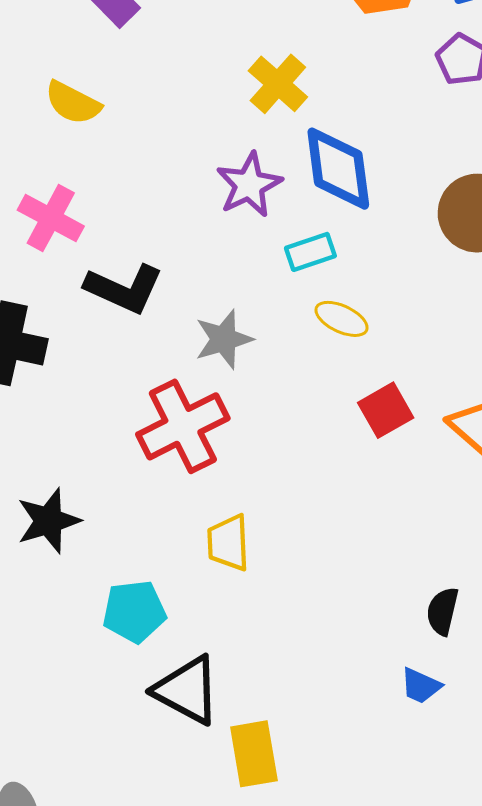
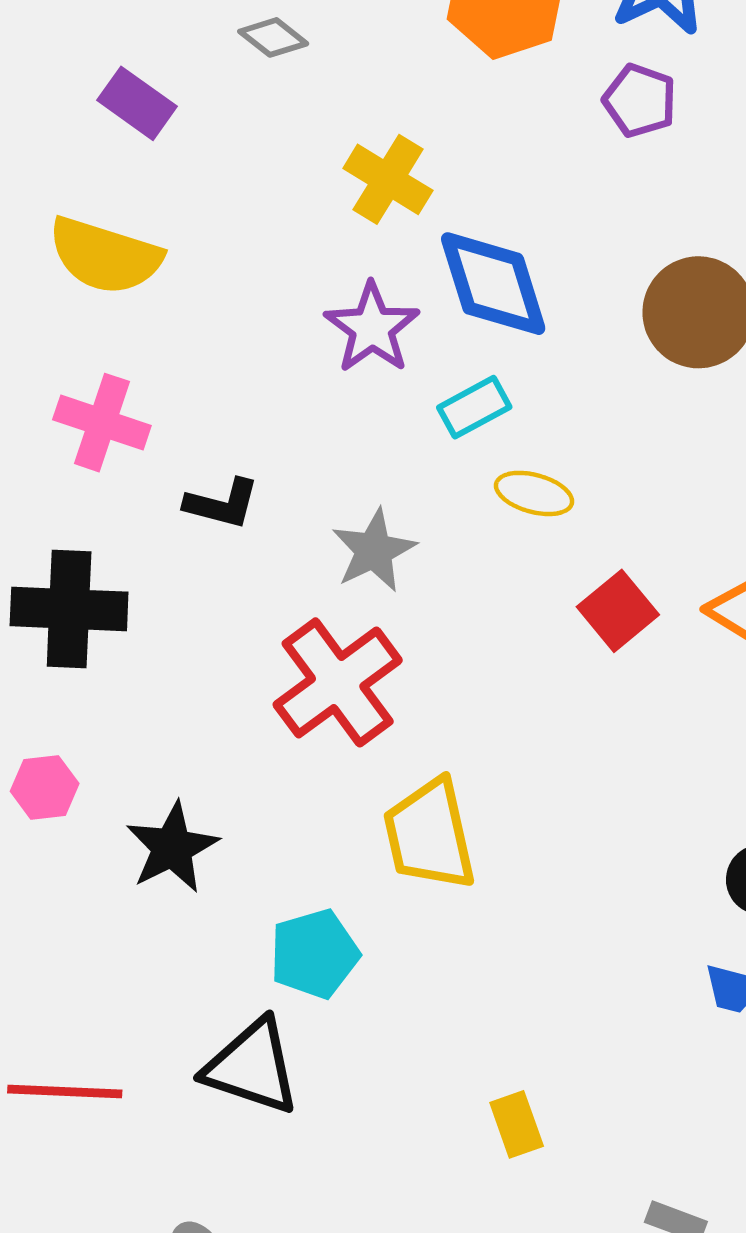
yellow semicircle: (73, 103) -> (105, 256), size x1.4
black L-shape: (124, 289) -> (222, 504), size x0.7
yellow trapezoid: (228, 543) -> (430, 835), size x1.4
black triangle: (187, 690) -> (252, 1067), moved
yellow rectangle: (254, 754) -> (517, 1124), size x0.7

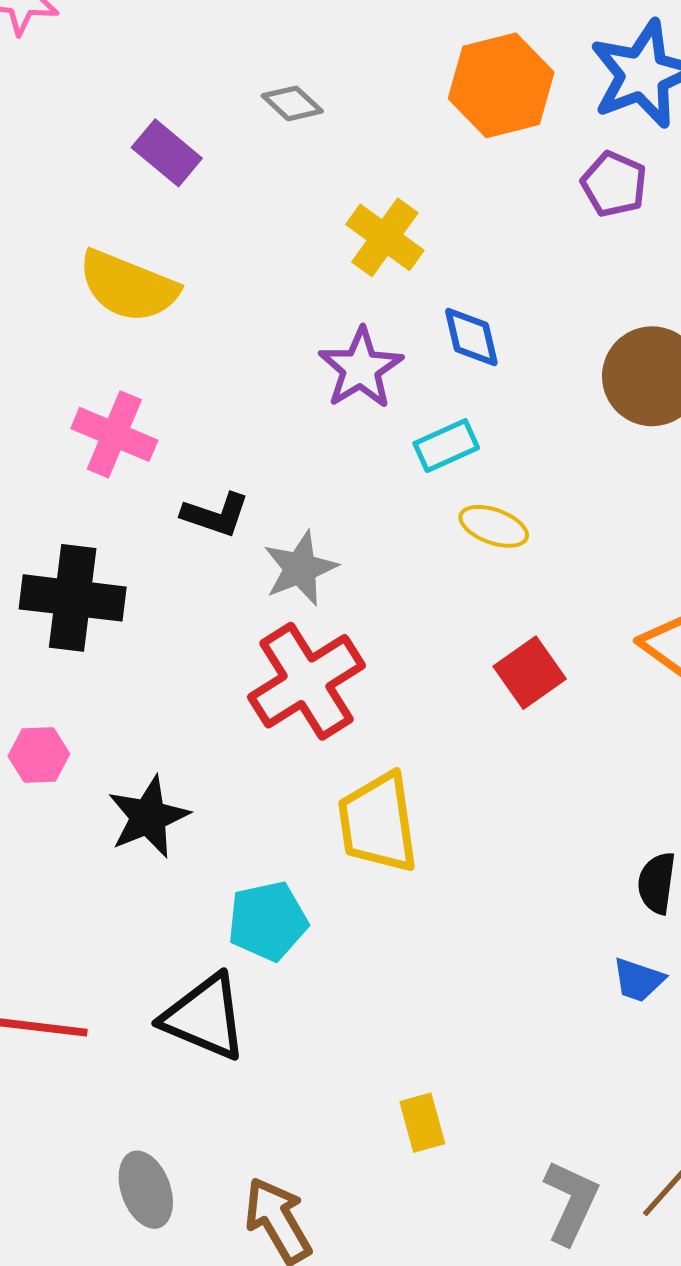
blue diamond: (493, 284) -> (471, 337), size x0.6
gray star: (374, 550) -> (300, 568), moved
red square: (618, 611) -> (530, 673), moved
yellow rectangle: (517, 1124) -> (422, 1123), moved

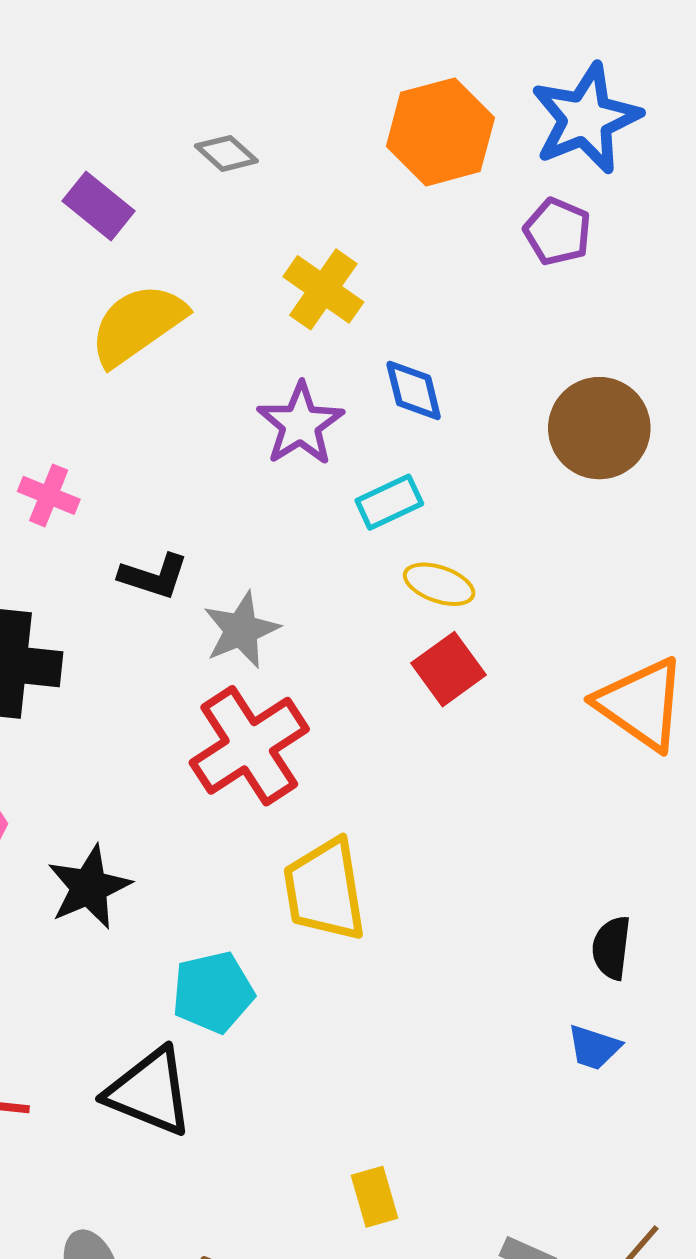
yellow semicircle: (128, 286) -> (138, 324), moved, turned 124
pink cross: (114, 434) -> (49, 495), size x0.7
red square: (530, 673) -> (449, 669), moved

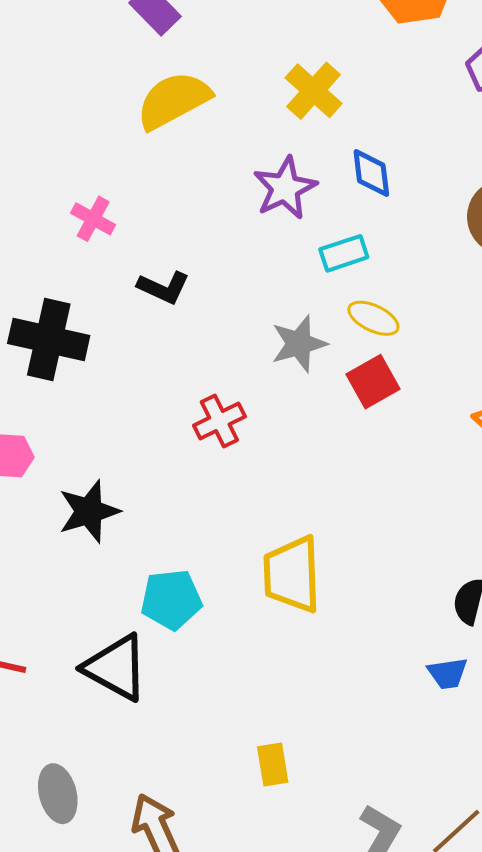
gray star: (241, 630) -> (299, 344), moved
red cross: (249, 746) -> (219, 421), size x0.6
yellow trapezoid: (325, 890) -> (292, 574), moved
blue trapezoid: (594, 1047) -> (447, 673), turned -33

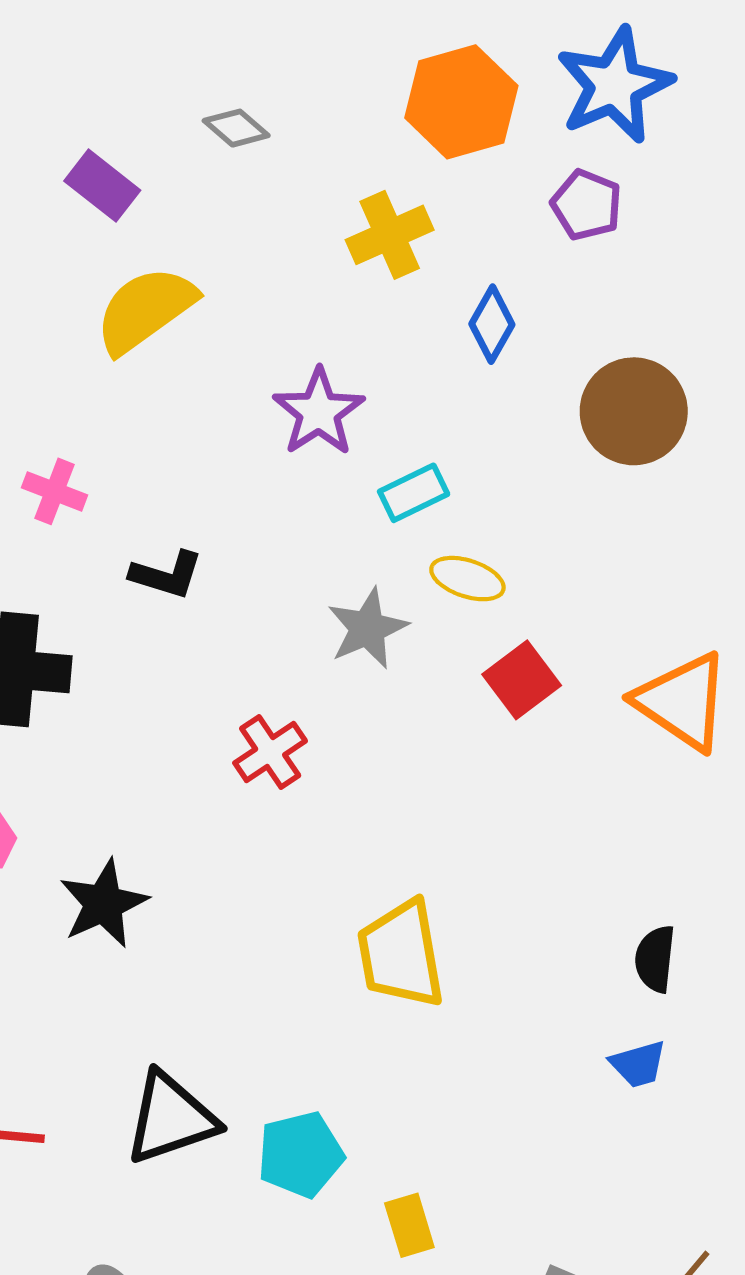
yellow cross: (314, 91) -> (390, 235), moved, turned 32
blue diamond: (371, 173) -> (492, 324), moved, turned 44
red square: (373, 382) -> (522, 680), moved
cyan pentagon: (171, 600) -> (301, 1155), moved
black triangle: (116, 668) -> (171, 1118), turned -40

